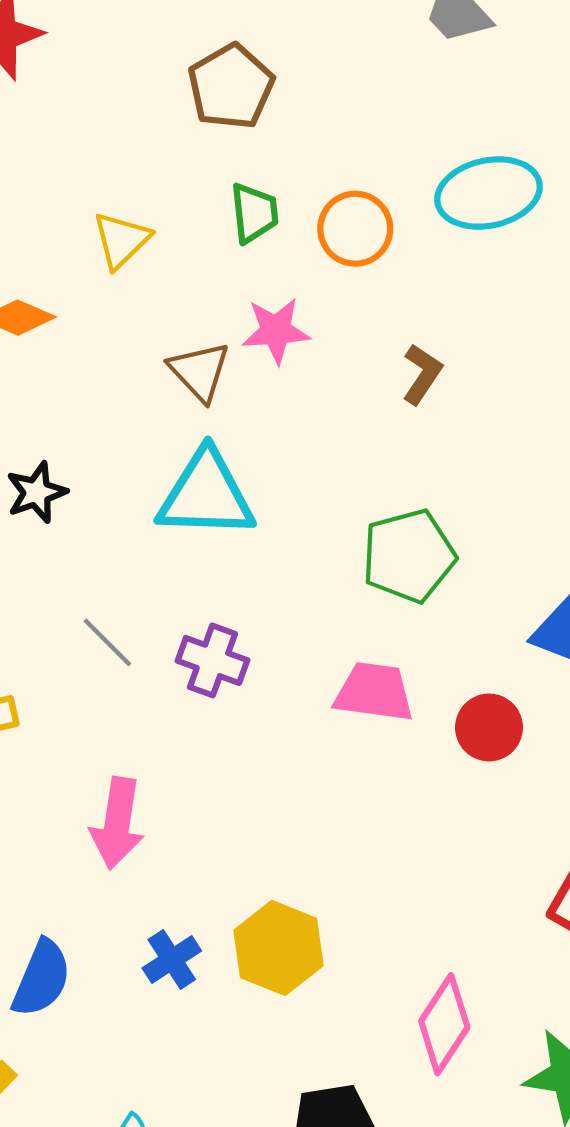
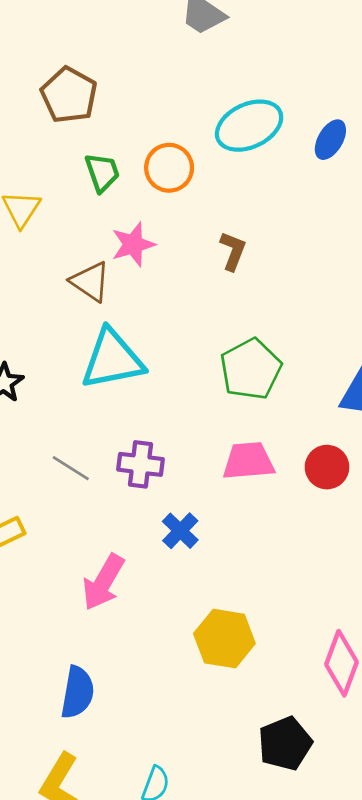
pink arrow: (117, 823) -> (103, 582), turned 34
blue cross: (172, 960) -> (180, 531), moved

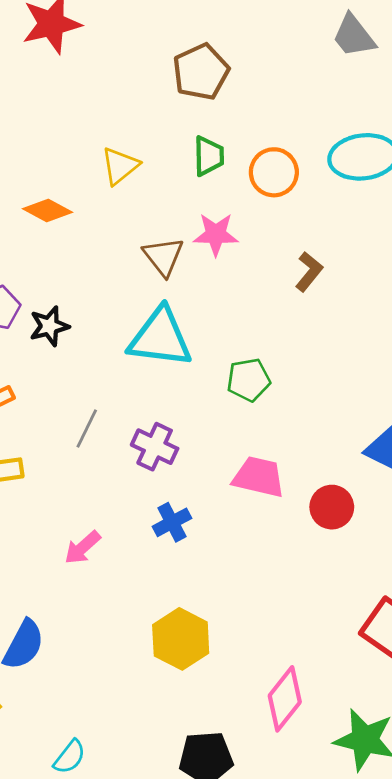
green pentagon: (251, 369) -> (249, 380), moved, size x0.7
gray line: (71, 468) -> (87, 429), turned 66
pink arrow: (103, 582) -> (83, 548), size x0.7

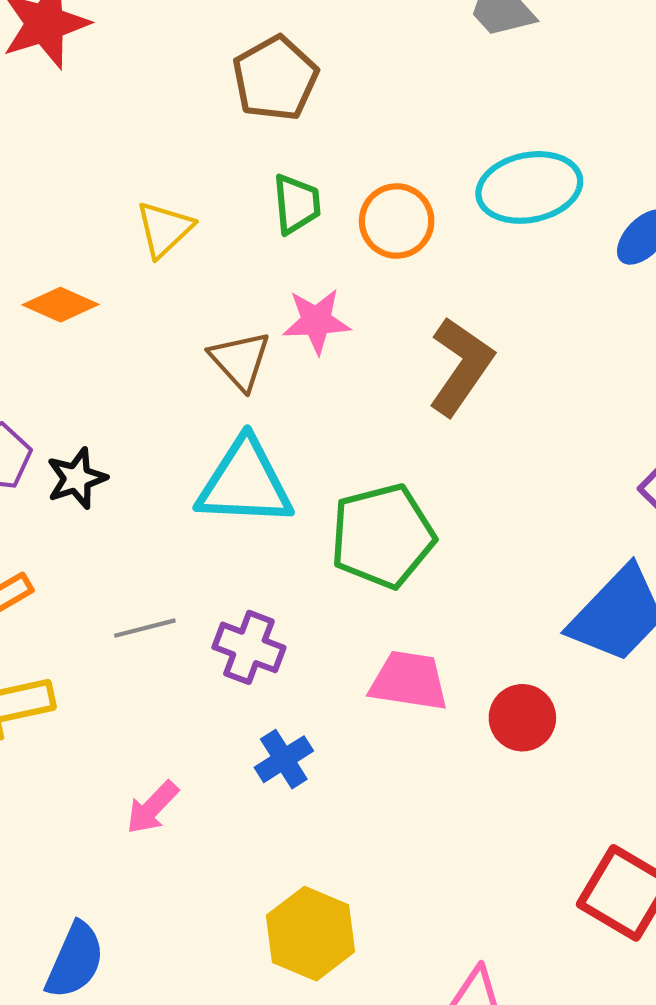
brown L-shape: (309, 272) -> (461, 366), size x1.6
green pentagon: (249, 380) -> (383, 536), size x1.6
gray line: (87, 429) -> (145, 628), turned 54

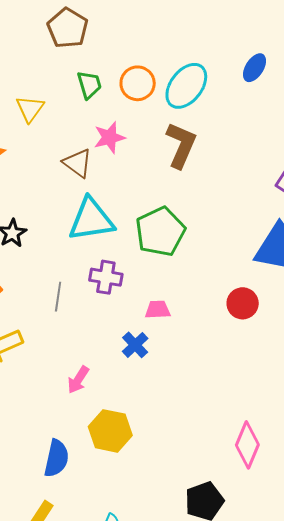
cyan ellipse: (529, 187) -> (186, 86), moved, turned -30
gray line: (145, 628) -> (58, 297), turned -56
purple cross: (249, 647) -> (106, 277), moved
pink trapezoid: (409, 681) -> (158, 310), moved, size x0.7
yellow hexagon: (310, 934) -> (110, 431), moved

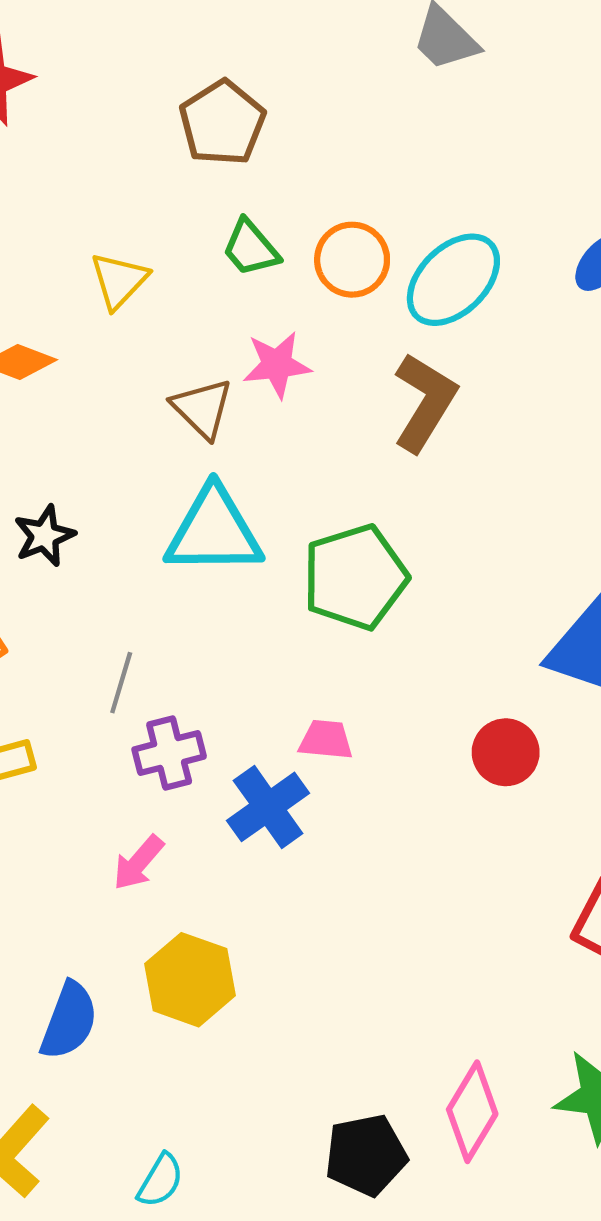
green trapezoid: (89, 85) -> (251, 248), turned 148
purple cross: (106, 277) -> (169, 753), moved, turned -32
blue cross: (135, 345) -> (268, 807), size x1.4
pink diamond: (247, 445) -> (472, 1112), moved

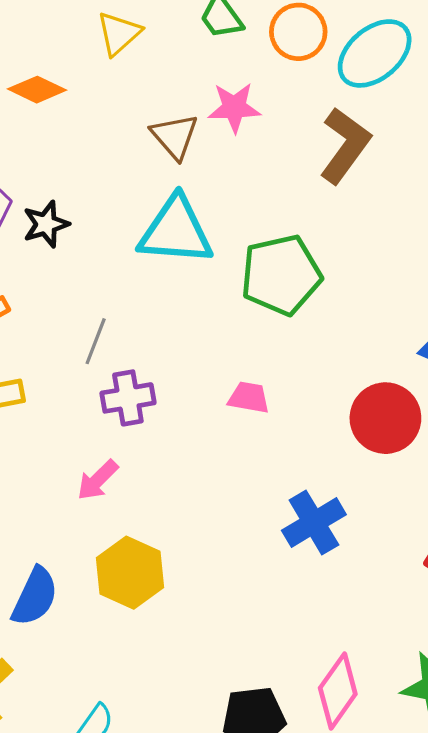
red circle: (506, 752) -> (385, 418), size x1.4
blue cross: (268, 807) -> (314, 523), moved

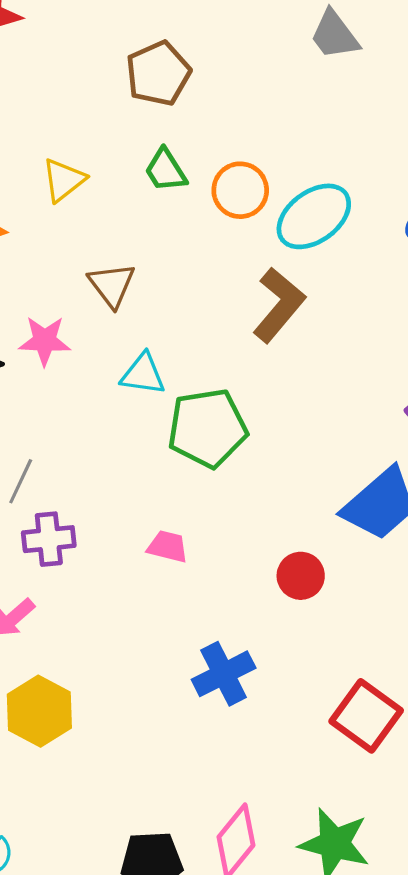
pink star: (234, 108) -> (45, 341), moved
cyan triangle: (176, 231) -> (143, 374), moved, size x0.6
red circle: (385, 418) -> (301, 576), size x0.7

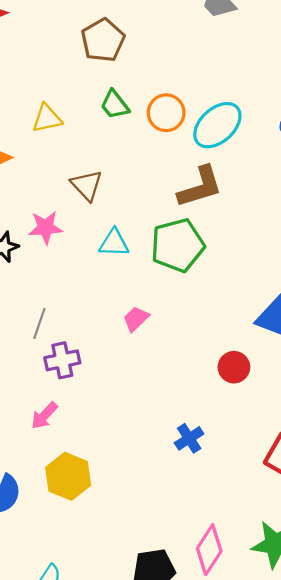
yellow triangle: (64, 180) -> (47, 118), turned 32
brown L-shape: (279, 305) -> (200, 187), turned 39
green pentagon: (207, 428) -> (178, 245), moved
pink trapezoid: (168, 547) -> (136, 319), moved, turned -52
blue cross: (224, 674) -> (189, 438), size x0.7

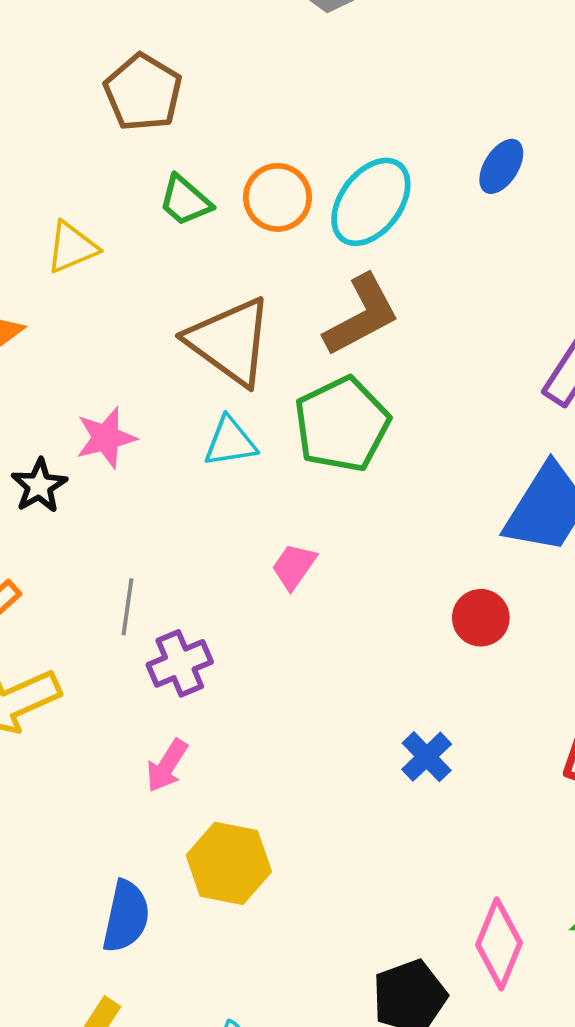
brown triangle: (87, 185) -> (230, 341), moved, size x1.6

